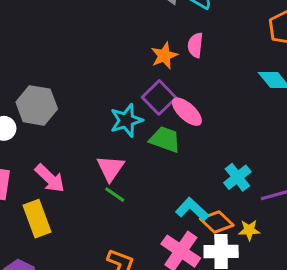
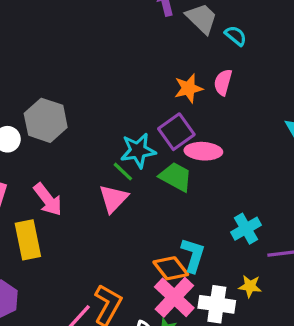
pink ellipse: (187, 112) -> (203, 151), turned -48
green line: (115, 195) -> (123, 172), moved
cyan L-shape: (192, 209) -> (193, 255), turned 56
orange diamond: (217, 222) -> (171, 268), moved

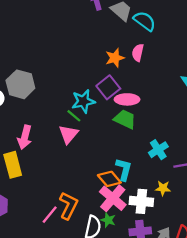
cyan semicircle: (236, 36) -> (145, 21), size x1.5
green trapezoid: (176, 177) -> (125, 119), moved
pink arrow: (48, 200) -> (25, 137), turned 55

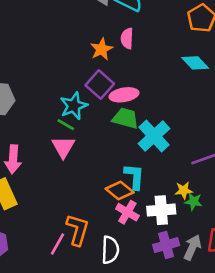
cyan cross: (158, 150) -> (154, 136), moved, size x1.4
pink cross: (113, 198) -> (127, 212), size x0.7
green star: (108, 220) -> (193, 202), moved

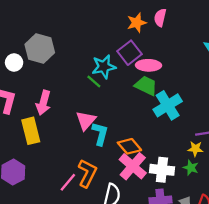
pink triangle: (63, 147) -> (86, 120), moved
cyan L-shape: (134, 176) -> (100, 134), moved
yellow star: (184, 190) -> (195, 149), moved
pink cross: (127, 212) -> (133, 166), size x1.4

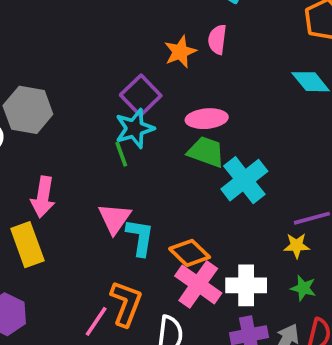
purple square: (130, 53) -> (141, 95), moved
green line: (94, 81) -> (121, 154), turned 35
green star: (191, 168) -> (303, 288), moved

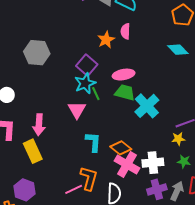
gray hexagon: (28, 110) -> (37, 53), moved
green line: (121, 154) -> (96, 94), moved
pink triangle: (115, 218) -> (77, 110), moved
pink line: (96, 321) -> (74, 189), turned 36

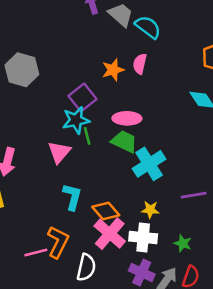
yellow star: (178, 139) -> (150, 210), moved
purple cross: (157, 189) -> (142, 273), turned 30

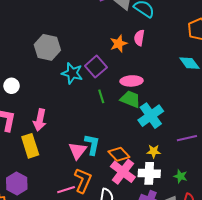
cyan star: (76, 120) -> (72, 73), moved, turned 30
pink triangle: (59, 152) -> (78, 151), moved

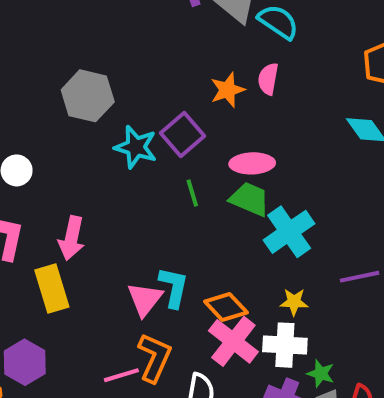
green star: (181, 176) -> (321, 374), moved

